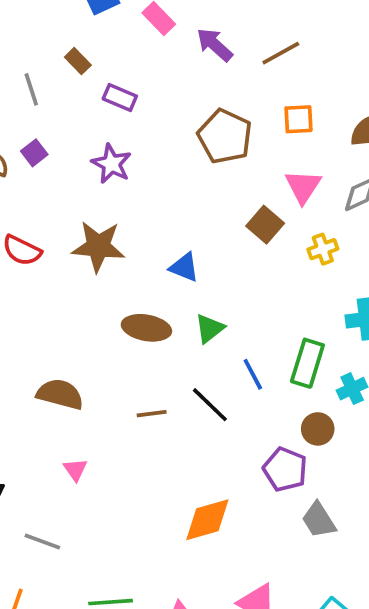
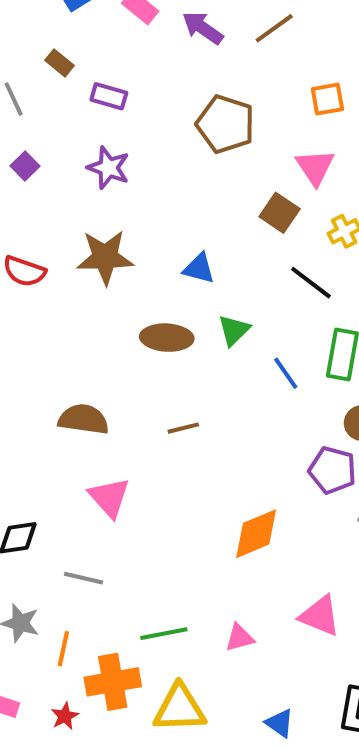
orange square: (298, 119) -> (327, 99), moved
black line: (210, 405) -> (311, 283), moved
pink triangle: (75, 470) -> (109, 497), size x1.6

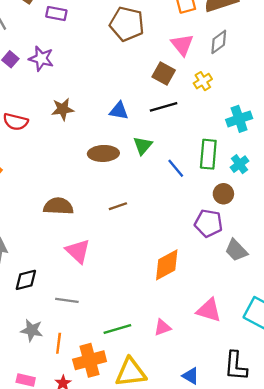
purple star: (108, 168) -> (41, 59), moved
brown star: (105, 257) -> (63, 109), size x0.7
black line: (311, 283) -> (164, 107), moved, turned -48

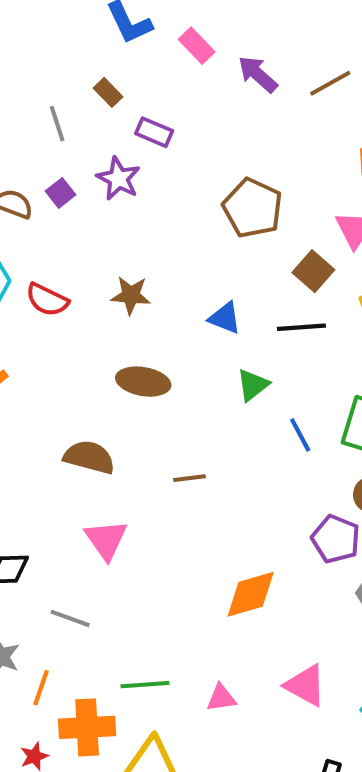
brown pentagon: (127, 24) -> (253, 208), moved
purple star: (41, 59) -> (118, 179), moved
brown ellipse: (103, 153) -> (143, 382), moved

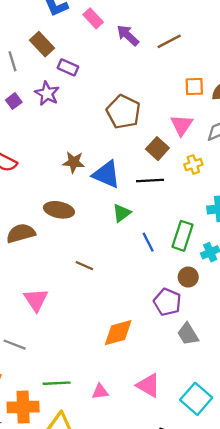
brown rectangle: (108, 92) -> (42, 44), size x1.5
brown star: (131, 295) -> (74, 162), moved
blue triangle: (225, 318) -> (106, 174), size x1.5
brown semicircle: (89, 457) -> (21, 233), moved, turned -32
brown line: (189, 478) -> (84, 266), turned 30

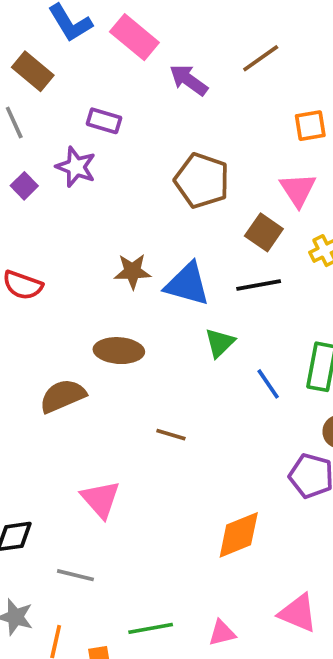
pink rectangle: (93, 18) -> (134, 37), size x1.4
purple arrow: (128, 35) -> (189, 80), moved
brown rectangle: (42, 44) -> (33, 71), moved

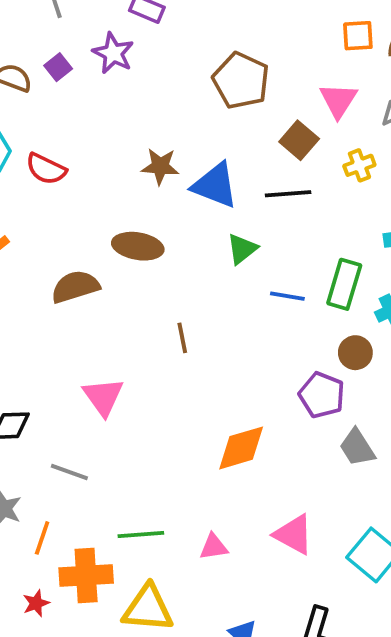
blue line: (268, 384) -> (287, 296), turned -52
brown line: (171, 435) -> (182, 338), turned 56

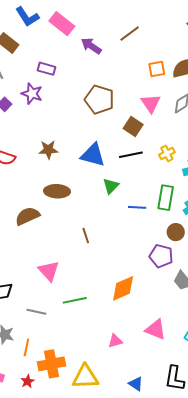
yellow cross: (359, 165) -> (167, 153), moved
brown star: (160, 166) -> (48, 150), moved
green line: (141, 534) -> (75, 300), moved

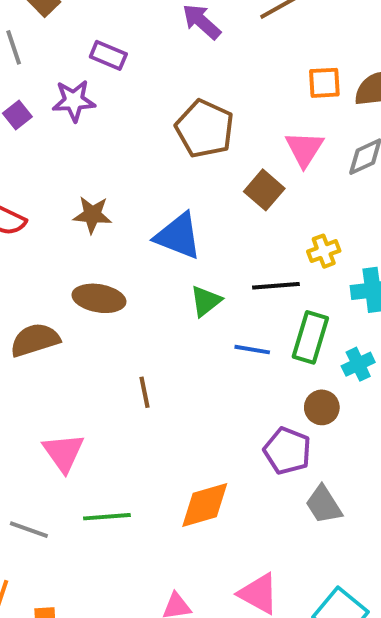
purple star: (32, 94) -> (74, 101), turned -30
black line: (131, 155) -> (276, 286), moved

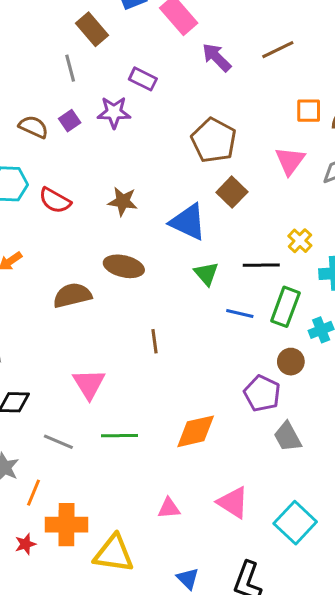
brown square: (264, 190) -> (232, 192), moved
yellow cross: (324, 251) -> (300, 241), turned -30
green triangle: (206, 301) -> (206, 274), turned -36

